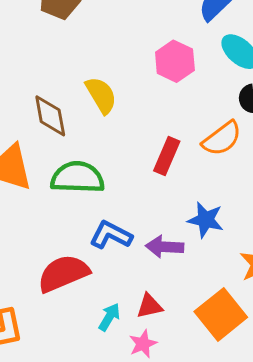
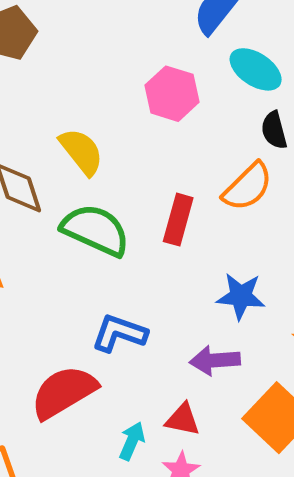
green semicircle: (77, 177) -> (95, 230), moved, turned 30
purple arrow: (165, 247) -> (215, 360), moved
red triangle: (149, 306) -> (183, 419), turned 32

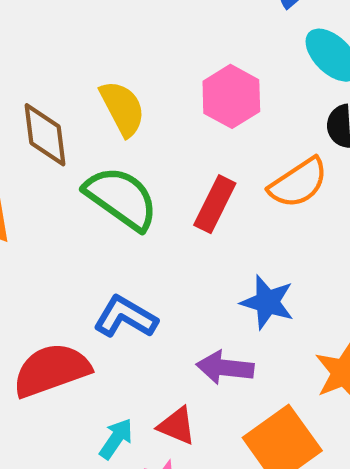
pink hexagon: (172, 94) -> (231, 96), moved

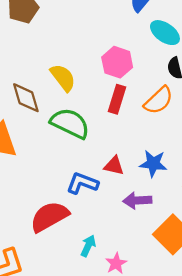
red rectangle: (215, 204) -> (117, 99), moved
red triangle: (177, 426) -> (114, 166), moved

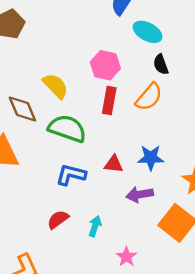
blue L-shape: (82, 183) -> (71, 175), moved
red semicircle: (49, 217) -> (58, 219), size x0.6
cyan arrow: (88, 246) -> (95, 226), moved

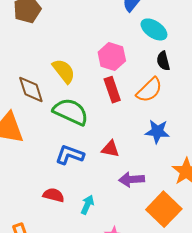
red rectangle: (109, 101) -> (112, 90), turned -35
blue star: (151, 158) -> (157, 131), moved
red semicircle: (58, 219) -> (54, 195), turned 45

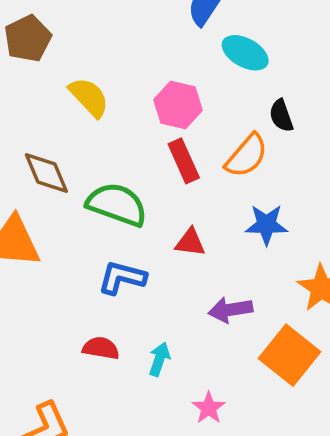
black semicircle: (163, 61) -> (281, 116), moved
yellow semicircle: (64, 71) -> (89, 97), moved
red triangle: (110, 149) -> (190, 242), moved

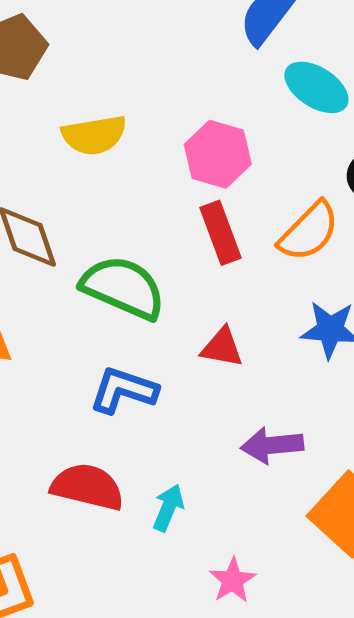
yellow semicircle: (89, 97) -> (94, 135), turned 120
red semicircle: (101, 348) -> (87, 487), size x1.4

